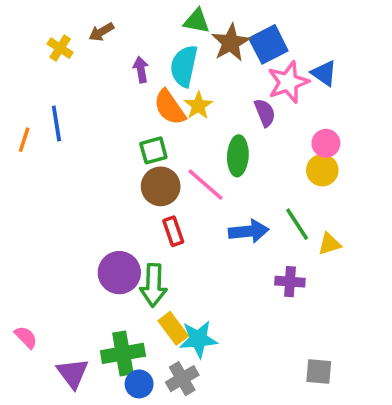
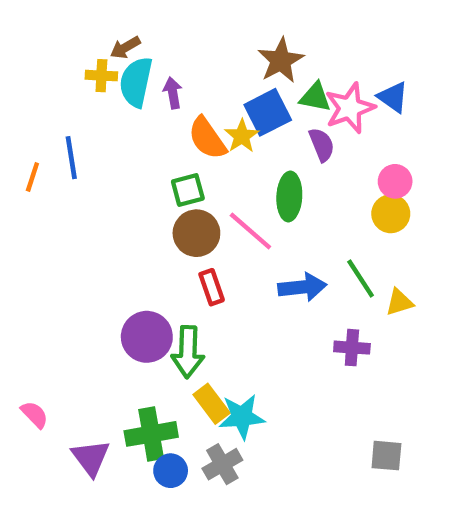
green triangle: (197, 21) -> (315, 97), moved
blue square: (268, 44) -> (268, 112), moved
yellow cross: (60, 48) -> (101, 76), moved, turned -30
cyan semicircle: (184, 66) -> (136, 82), moved

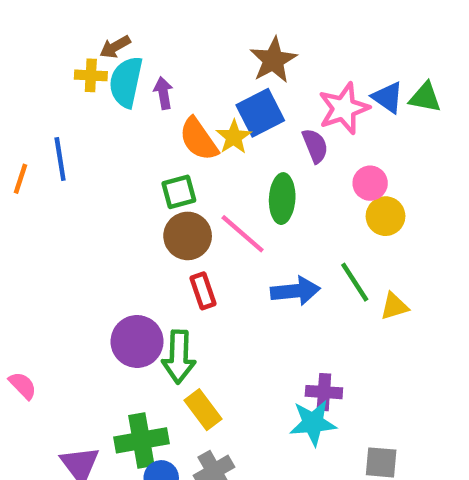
green triangle: (315, 97) -> (425, 97), moved
pink circle: (395, 181) -> (370, 183), moved
purple cross: (352, 348) -> (324, 392), moved
pink semicircle: (35, 415) -> (23, 385), moved
cyan star: (242, 417) -> (313, 423), moved

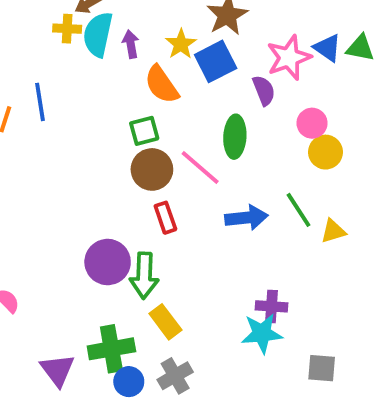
yellow star: (234, 137) -> (181, 44), moved

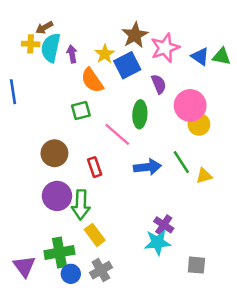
pink star: (289, 58) -> (165, 48), moved
pink circle: (312, 123) -> (190, 105), size x1.6
brown circle: (152, 169) -> (54, 153), moved
purple cross: (272, 306) -> (164, 225), turned 30

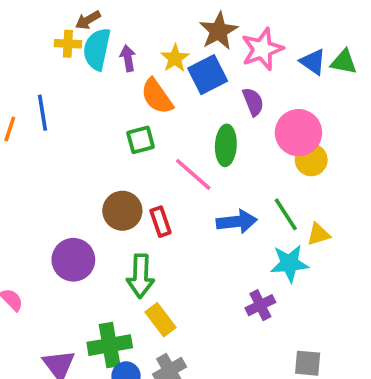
brown circle: (54, 153) -> (122, 211), moved
purple circle: (57, 196) -> (73, 260), moved
purple cross: (164, 225) -> (260, 305), turned 30
cyan star: (157, 242) -> (289, 263), moved

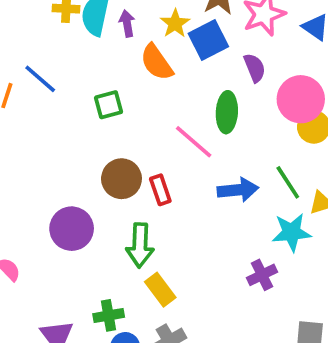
blue line: (42, 113) -> (40, 79), turned -40
green square: (141, 140) -> (109, 105), moved
green cross: (110, 345) -> (109, 315), size x0.7

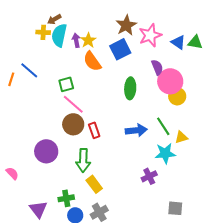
yellow star: (175, 23) -> (88, 40), moved
purple semicircle: (255, 68) -> (157, 67), moved
pink line: (194, 142) -> (73, 104), moved

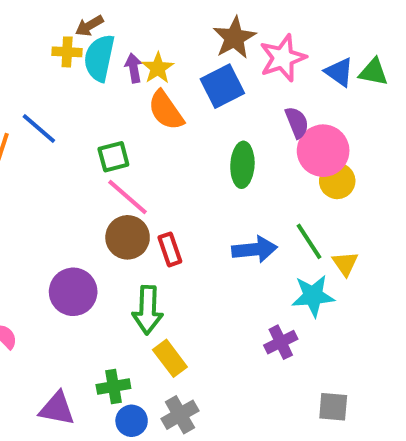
yellow triangle: (181, 137) -> (345, 264), turned -48
purple triangle: (38, 209) -> (57, 409), turned -42

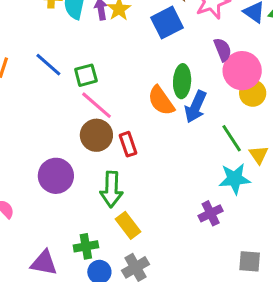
orange semicircle: (166, 110) -> (161, 101), moved
blue line: (39, 129) -> (48, 65), moved
blue arrow: (255, 249) -> (196, 107), moved, turned 120

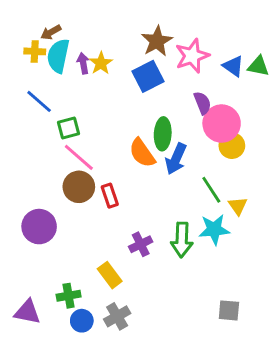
blue line: (48, 65) -> (39, 101), moved
green arrow: (111, 189) -> (182, 240), moved
purple cross: (211, 213) -> (141, 244), moved

